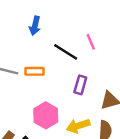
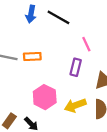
pink line: (91, 42) -> (86, 44), moved
black line: (66, 52) -> (58, 17), moved

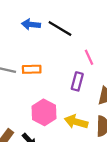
blue arrow: (31, 14) -> (31, 24), turned 84
yellow arrow: (75, 105) -> (76, 122), turned 35

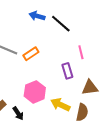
orange rectangle: (32, 69) -> (31, 54), turned -42
purple rectangle: (77, 81) -> (67, 71), turned -42

